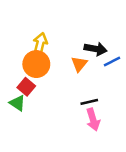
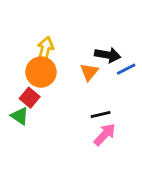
pink arrow: (93, 119) -> (105, 134), turned -120

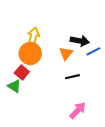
black line: (101, 115) -> (72, 77), moved
pink arrow: (105, 134) -> (78, 110), moved

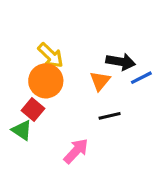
yellow arrow: (33, 37) -> (51, 55), turned 120
pink arrow: (78, 110) -> (76, 151), moved

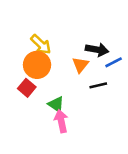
black line: (110, 116) -> (98, 85), moved
green triangle: (22, 130) -> (56, 104), moved
pink arrow: (76, 151) -> (61, 121), turned -55

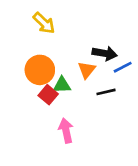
yellow arrow: (41, 44) -> (44, 23), moved
red square: (27, 88) -> (48, 95), moved
green triangle: (56, 104) -> (62, 85), moved, turned -36

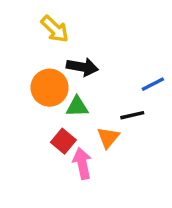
black arrow: (105, 53) -> (82, 67), moved
orange triangle: (87, 70) -> (108, 138), moved
red square: (48, 95) -> (63, 141), moved

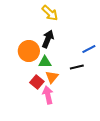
yellow arrow: (55, 29) -> (50, 13), moved
black arrow: (82, 67) -> (48, 39), turned -78
orange triangle: (108, 138) -> (52, 77), moved

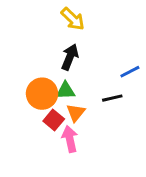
orange circle: (29, 51) -> (42, 94), moved

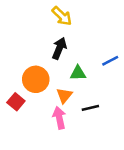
green triangle: (65, 91) -> (78, 73), moved
black line: (112, 98) -> (90, 108), moved
red square: (54, 120) -> (16, 102), moved

